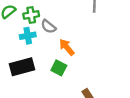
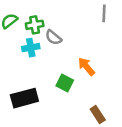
orange arrow: (67, 47) -> (86, 66), moved
black rectangle: (22, 67) -> (24, 98), moved

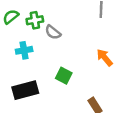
cyan cross: (31, 48) -> (24, 50), moved
orange arrow: (86, 66) -> (105, 58), moved

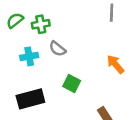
gray semicircle: (53, 32) -> (57, 49), moved

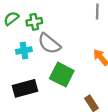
gray semicircle: (57, 49) -> (49, 44), size x1.5
green square: (72, 83) -> (62, 75), size x1.5

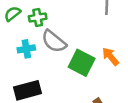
green square: (62, 75) -> (82, 63), moved

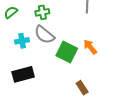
green cross: (38, 17) -> (42, 12), moved

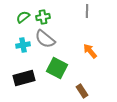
green semicircle: (11, 12) -> (23, 17), moved
green square: (67, 52) -> (57, 68), moved

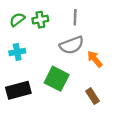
gray line: (87, 11) -> (75, 17), moved
gray semicircle: (45, 39) -> (72, 45), moved, turned -60
brown rectangle: (82, 91) -> (92, 96), moved

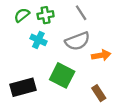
gray line: (75, 17) -> (81, 13), turned -35
cyan cross: (17, 52) -> (38, 40), moved, turned 35
orange arrow: (95, 59) -> (101, 55), turned 120

